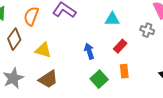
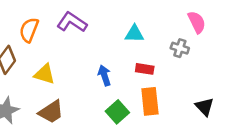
red rectangle: (120, 46) -> (145, 69), turned 56
orange rectangle: (124, 71) -> (150, 101), size x1.5

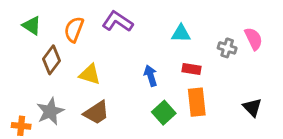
pink semicircle: (197, 22) -> (254, 39), moved

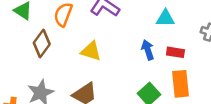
yellow triangle: (90, 74) -> (91, 51), moved
blue arrow: (151, 76) -> (148, 50), moved

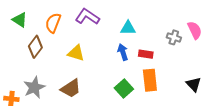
cyan triangle: (165, 18) -> (128, 28), moved

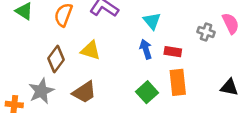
cyan triangle: (128, 28) -> (152, 21), turned 49
brown diamond: (35, 47) -> (56, 59), moved
black triangle: (194, 84) -> (229, 87), turned -35

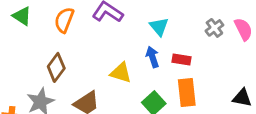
gray cross: (206, 32) -> (214, 28), moved, turned 35
yellow triangle: (90, 50) -> (121, 73), moved

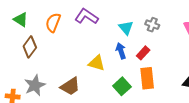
gray cross: (214, 28) -> (152, 25), moved, turned -32
red rectangle: (181, 60) -> (143, 53), turned -56
brown diamond: (56, 67) -> (30, 47), moved

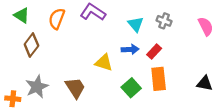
blue arrow: (121, 51) -> (130, 49), turned 105
brown trapezoid: (70, 86) -> (75, 88), turned -90

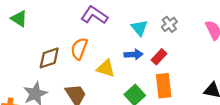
orange semicircle: (57, 19) -> (79, 49), moved
gray cross: (164, 21) -> (169, 24), turned 32
brown diamond: (31, 45) -> (49, 58), moved, turned 35

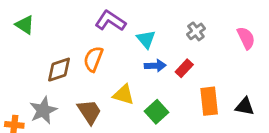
cyan triangle: (139, 28) -> (146, 39), moved
yellow triangle: (106, 68) -> (124, 95), moved
orange rectangle: (164, 86) -> (209, 101), moved

